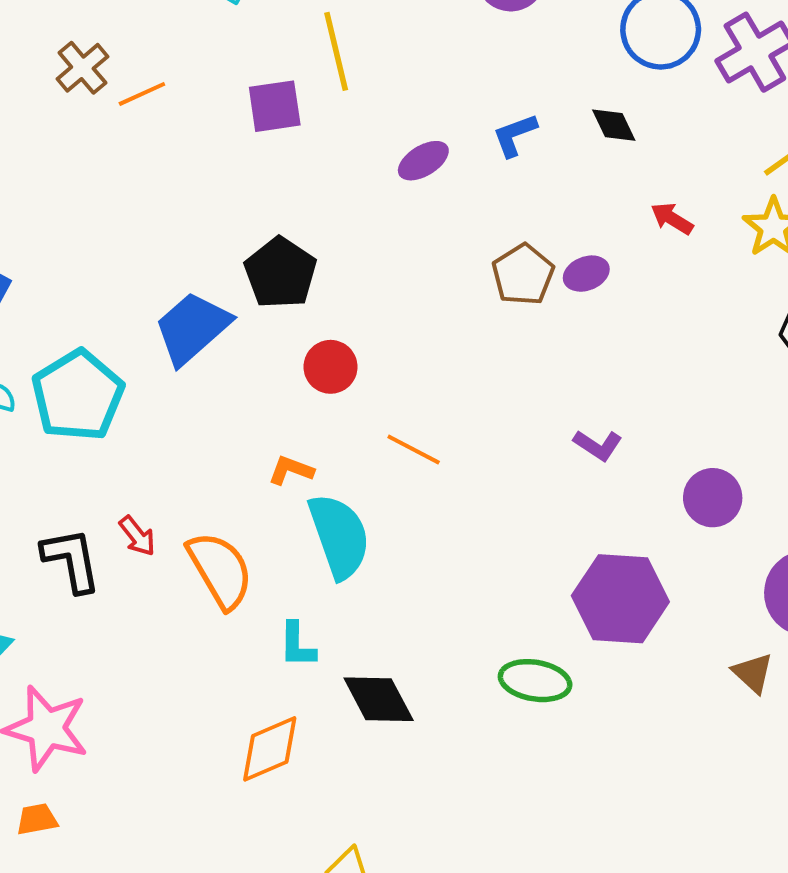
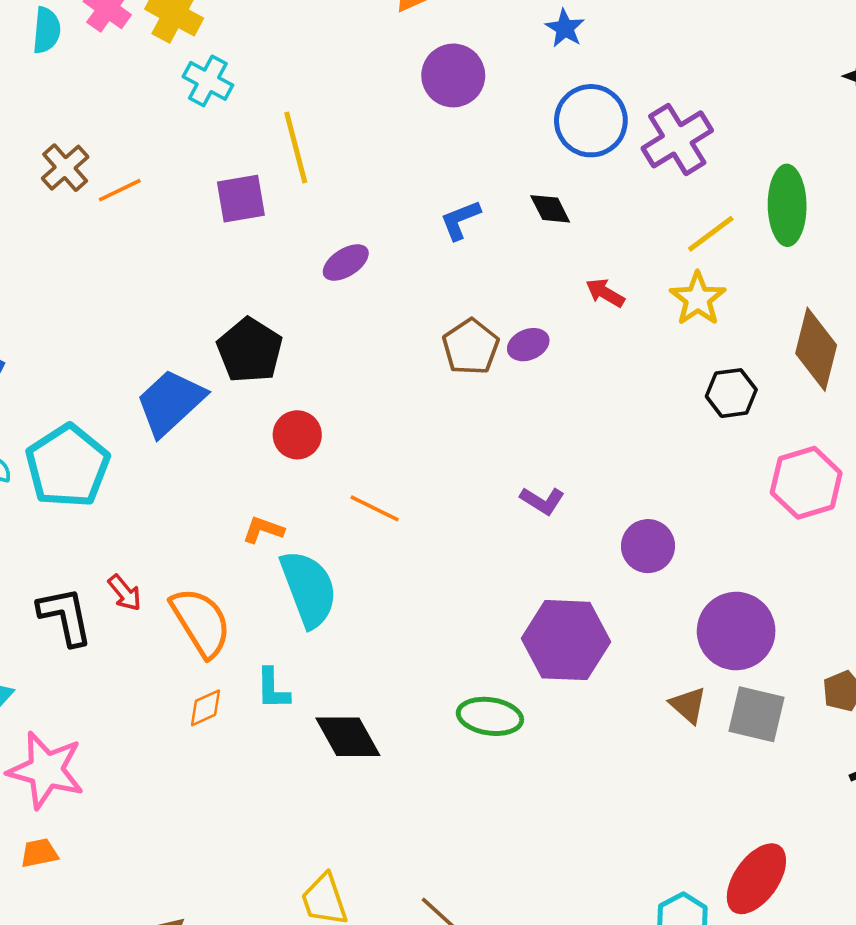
purple ellipse: (423, 161) -> (346, 263), moved
orange diamond: (270, 749) -> (205, 708), moved, size x0.6

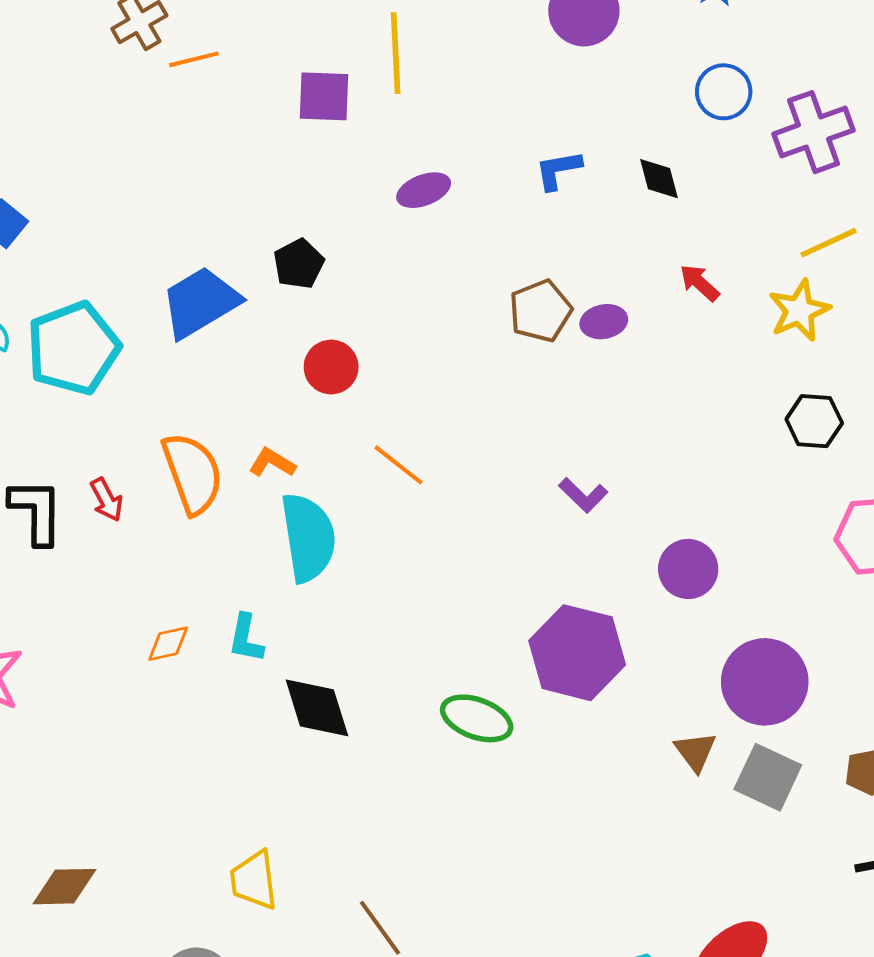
blue circle: (591, 121) -> (724, 92), size x0.7
black pentagon: (250, 350) -> (299, 264), size x0.7
orange semicircle: (201, 622) -> (192, 473), moved

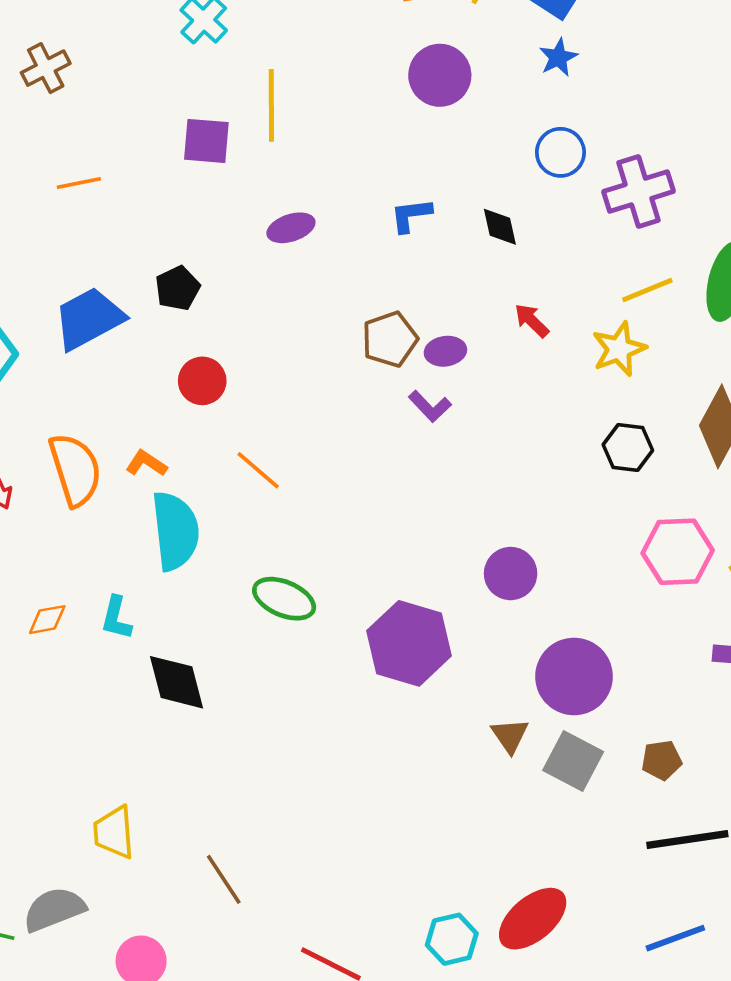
orange line: (194, 59) -> (79, 183), moved
purple L-shape: (583, 495) -> (430, 406), moved
green ellipse: (477, 718) -> (284, 599), moved

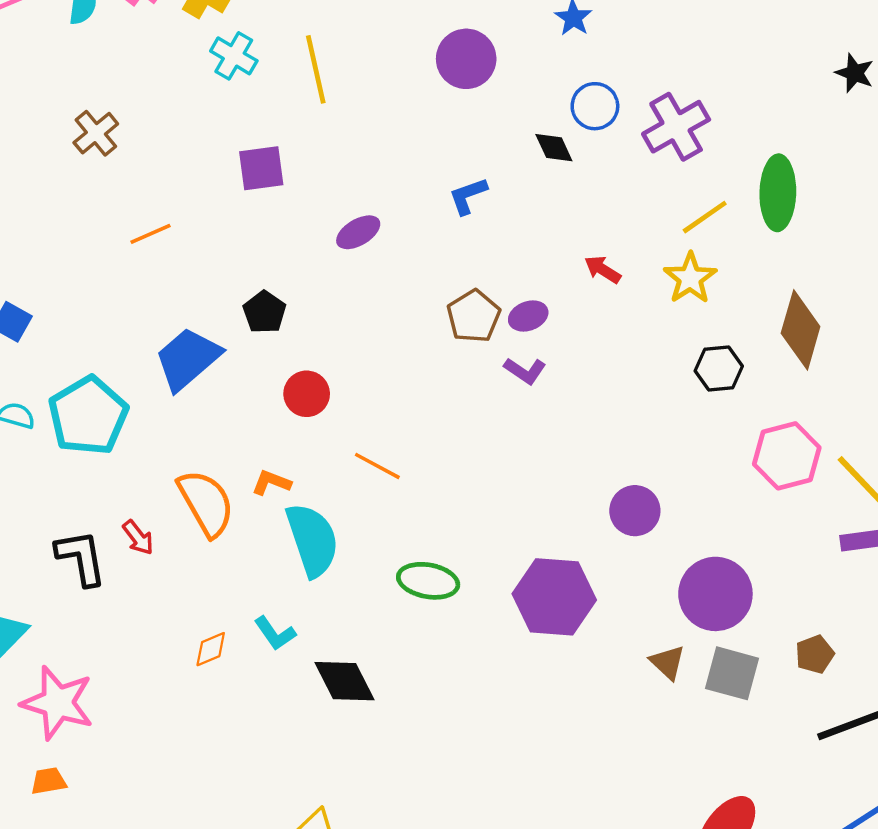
yellow line: (271, 105) -> (316, 69), moved
black diamond: (500, 227) -> (554, 148), moved
cyan L-shape: (116, 618) -> (275, 633), turned -36

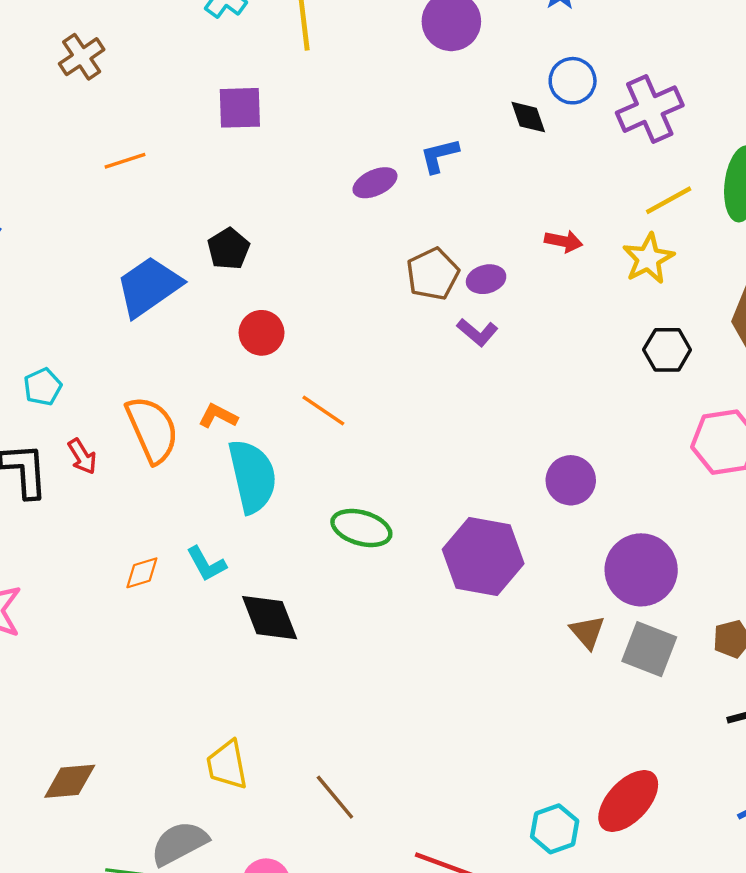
purple ellipse: (358, 232) -> (375, 183), moved
red arrow: (603, 270) -> (564, 241), turned 153
cyan pentagon: (88, 416) -> (43, 387), moved, size x0.5

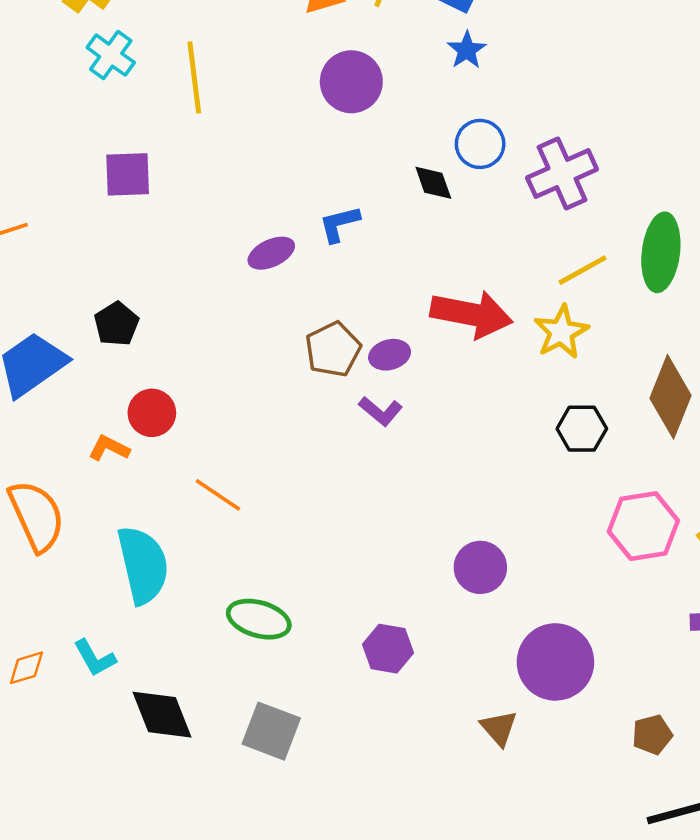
red arrow: (564, 241) -> (471, 314), size x2.0
orange L-shape: (218, 416) -> (109, 448), moved
purple hexagon: (483, 556) -> (388, 649), size x0.6
gray square: (649, 649) -> (271, 731), moved

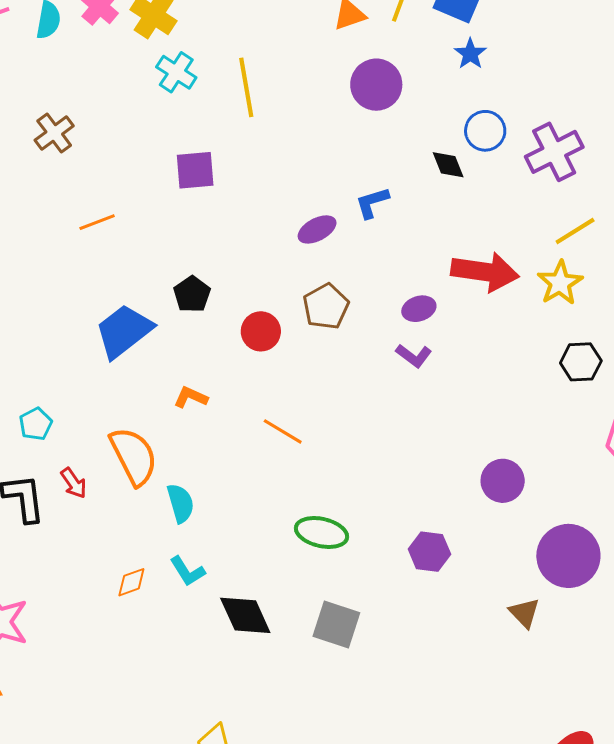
brown pentagon: (333, 349) -> (326, 307), moved
red circle: (152, 413) -> (261, 331), moved
cyan semicircle: (143, 565) -> (181, 503), moved, size x0.6

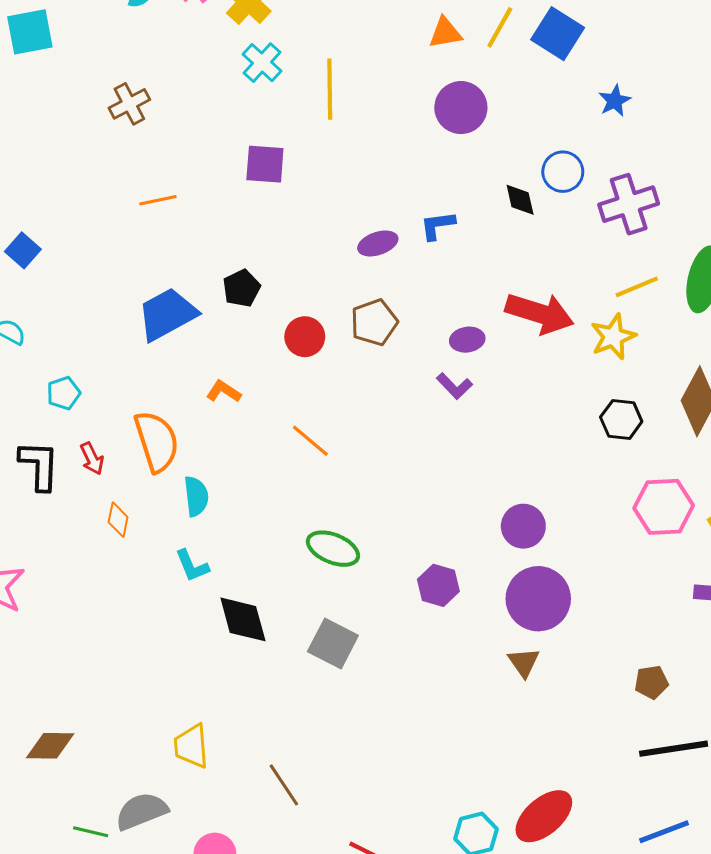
blue star: (470, 54) -> (615, 101), moved
purple circle: (568, 556) -> (538, 599), moved
orange diamond: (131, 582) -> (118, 520), moved, turned -68

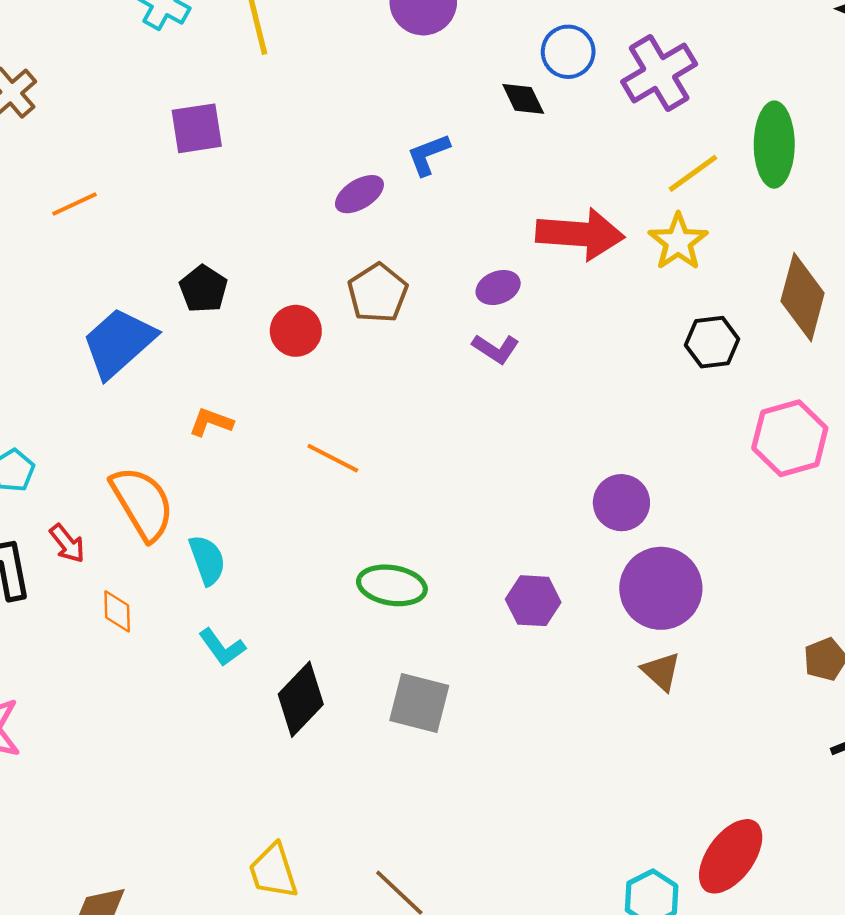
black diamond: (243, 619) -> (301, 699), turned 72

